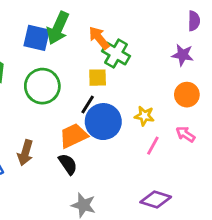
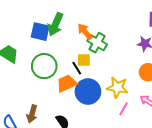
black line: (88, 105) -> (77, 68), moved, turned -64
yellow star: (144, 116) -> (117, 87), size x1.5
orange trapezoid: (74, 136) -> (67, 83), moved

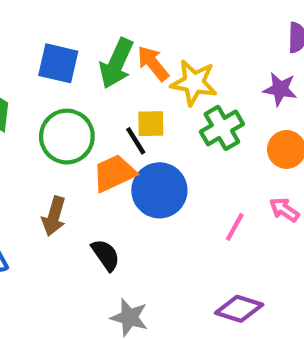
green arrow: (55, 24) -> (116, 63), moved
green cross: (97, 43) -> (222, 128), moved, turned 30
yellow star: (117, 87) -> (194, 83), moved
brown arrow: (32, 114) -> (54, 216), moved

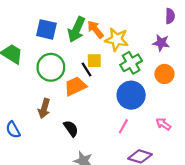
blue circle: (159, 190) -> (131, 95), moved
pink arrow: (284, 210) -> (163, 124), moved
pink line: (235, 227) -> (123, 126), moved

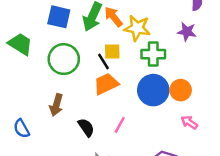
green cross: (131, 63) -> (153, 54), turned 30
orange circle: (164, 74) -> (181, 90), moved
orange trapezoid: (75, 86) -> (106, 84), moved
pink line: (123, 126) -> (120, 125), moved

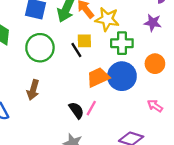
orange trapezoid: (106, 84) -> (98, 77), moved
orange circle: (181, 90) -> (155, 64), moved
black semicircle: (86, 127) -> (76, 110), moved

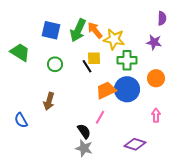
green circle: (40, 48) -> (55, 64), size x0.6
pink arrow: (155, 106) -> (156, 115), turned 56
black semicircle: (76, 110) -> (84, 131), moved

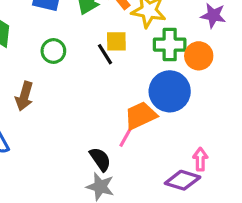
orange circle: (156, 78) -> (199, 56), moved
orange trapezoid: (106, 90) -> (141, 116), moved
brown arrow: (49, 101) -> (24, 96), moved
pink arrow: (156, 115) -> (200, 159), moved

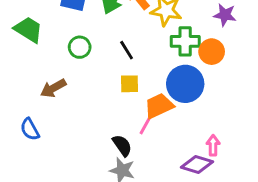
yellow square: (116, 41) -> (129, 84), moved
brown arrow: (24, 96) -> (53, 88), turned 45

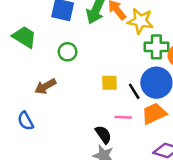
black line: (127, 50) -> (134, 91), moved
orange trapezoid: (159, 106) -> (154, 114), moved
pink line: (146, 125) -> (123, 117), turned 63

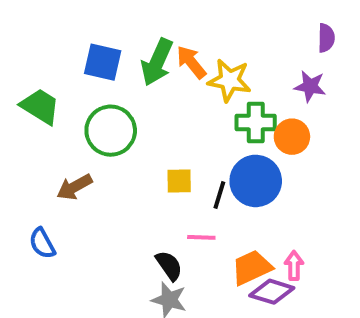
green circle: (68, 52) -> (111, 131), size x1.6
black line: (134, 91) -> (219, 195), turned 49
orange trapezoid: (154, 114) -> (252, 268), moved

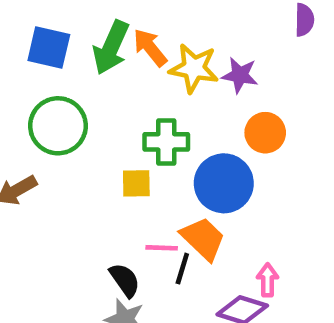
purple star: (310, 86) -> (240, 75), moved
green cross: (256, 123) -> (166, 142), moved
black line: (219, 195) -> (182, 269), moved
orange trapezoid: (252, 268) -> (203, 239), moved, turned 69

